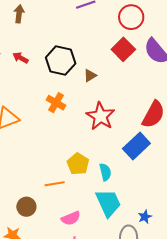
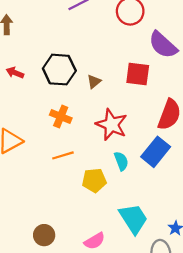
red square: (123, 49) -> (138, 74), moved, turned -30
yellow pentagon: (78, 164) -> (94, 180), turned -30
cyan semicircle: (105, 172) -> (121, 161), moved
orange line: (55, 184) -> (63, 155), moved

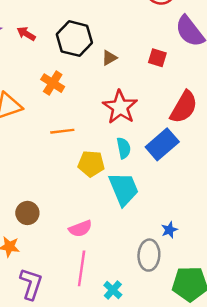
red square: (138, 74) -> (157, 58), size x0.7
orange cross: (61, 116) -> (53, 83), moved
cyan trapezoid: (133, 219) -> (124, 189), moved

